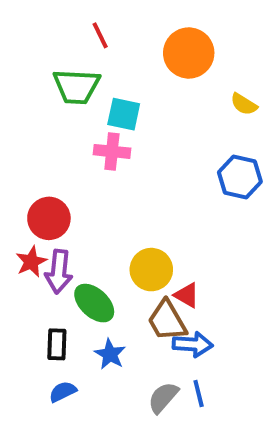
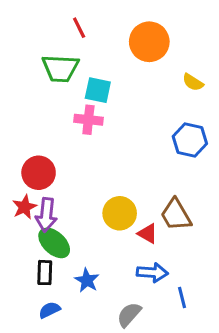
green ellipse: (94, 303) -> (54, 243), moved
brown trapezoid: (167, 321) -> (176, 215), moved
blue line: (199, 394) -> (182, 297), moved

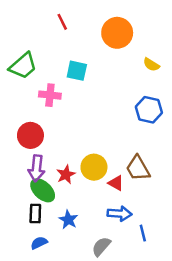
green trapezoid: (60, 68) -> (23, 66), moved, turned -44
pink cross: (88, 120) -> (50, 95), moved
red star: (25, 207) -> (66, 174), moved

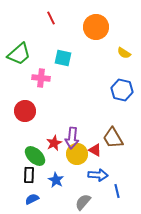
yellow circle: (94, 167) -> (77, 154), moved
purple arrow: (37, 168) -> (72, 138), moved

